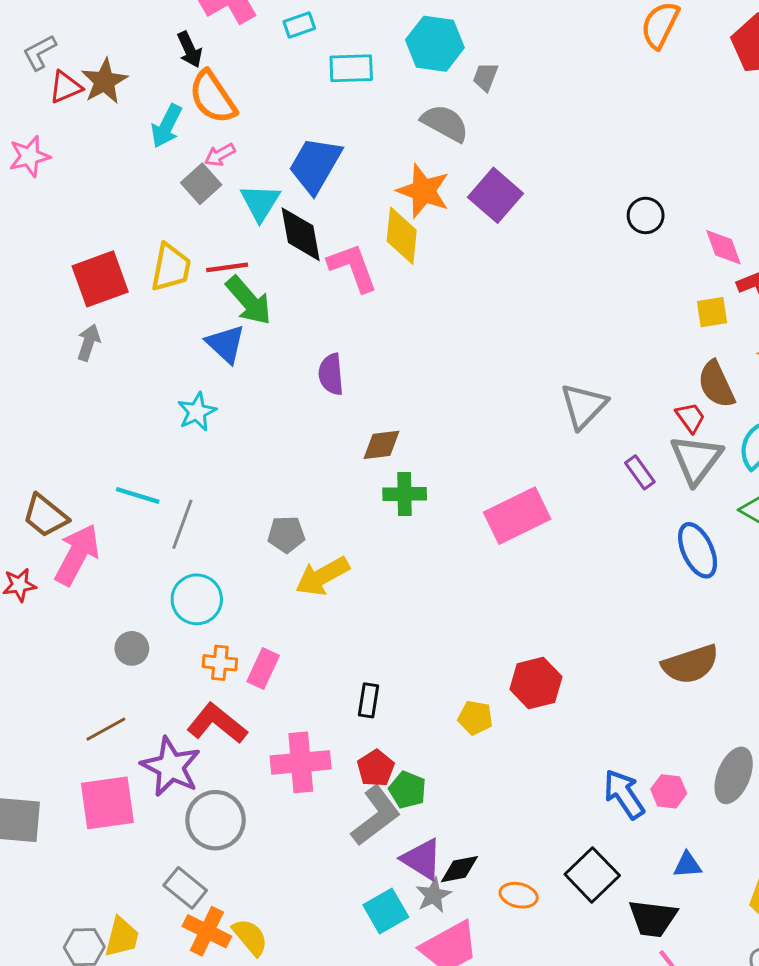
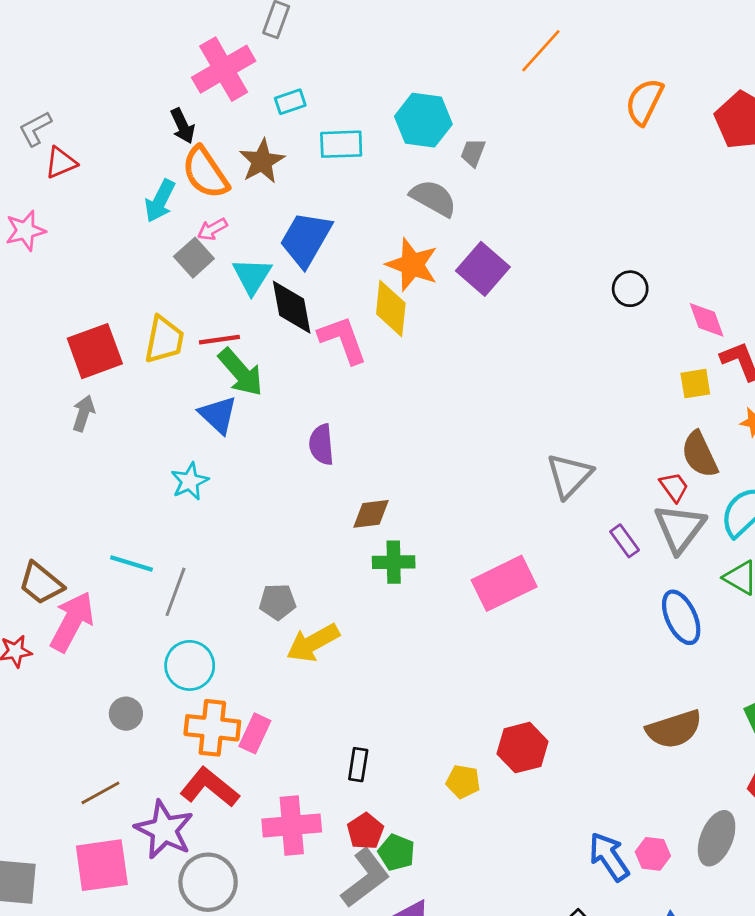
brown star: (104, 81) -> (262, 161), moved
orange cross: (220, 663) -> (212, 728), size x1.6

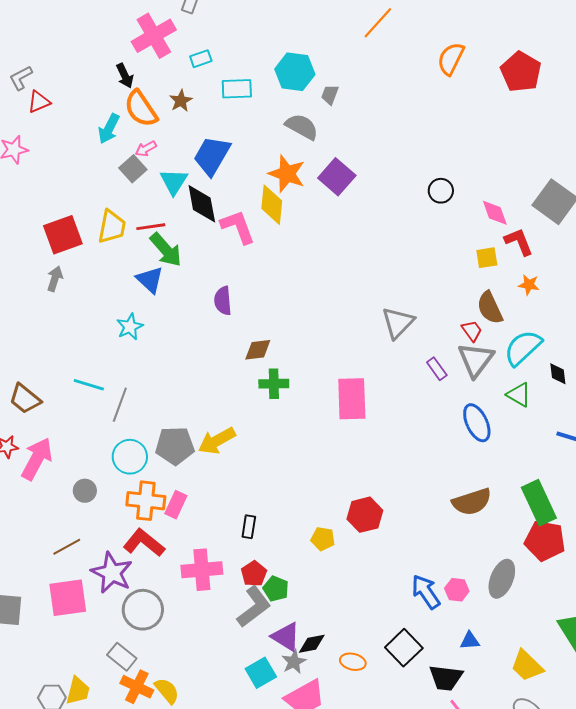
brown star: (262, 161) -> (181, 101), size x0.7
pink rectangle: (504, 583) -> (352, 399), turned -66
gray pentagon: (277, 602) -> (175, 446), moved, size x1.5
pink arrow: (72, 622) -> (37, 459), moved

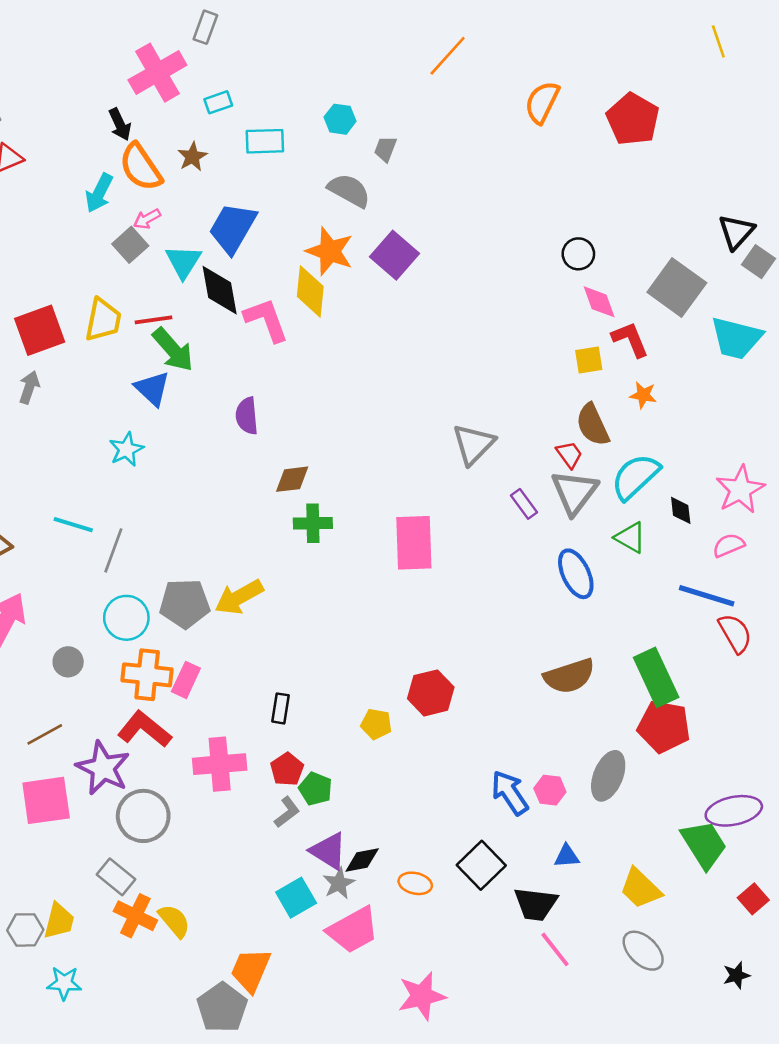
cyan hexagon: (295, 72) -> (340, 119), size x0.6
black circle: (441, 191) -> (578, 254), moved
gray L-shape: (254, 607) -> (287, 812), size x0.6

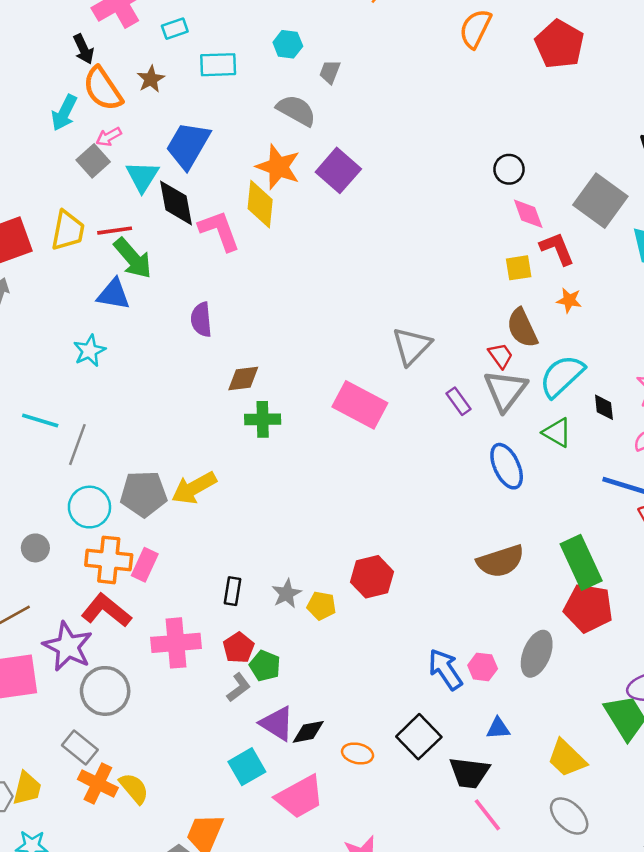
blue triangle: (152, 389) -> (114, 294), turned -33
pink rectangle: (414, 543) -> (360, 405), moved, turned -60
gray star: (339, 883) -> (287, 594), moved

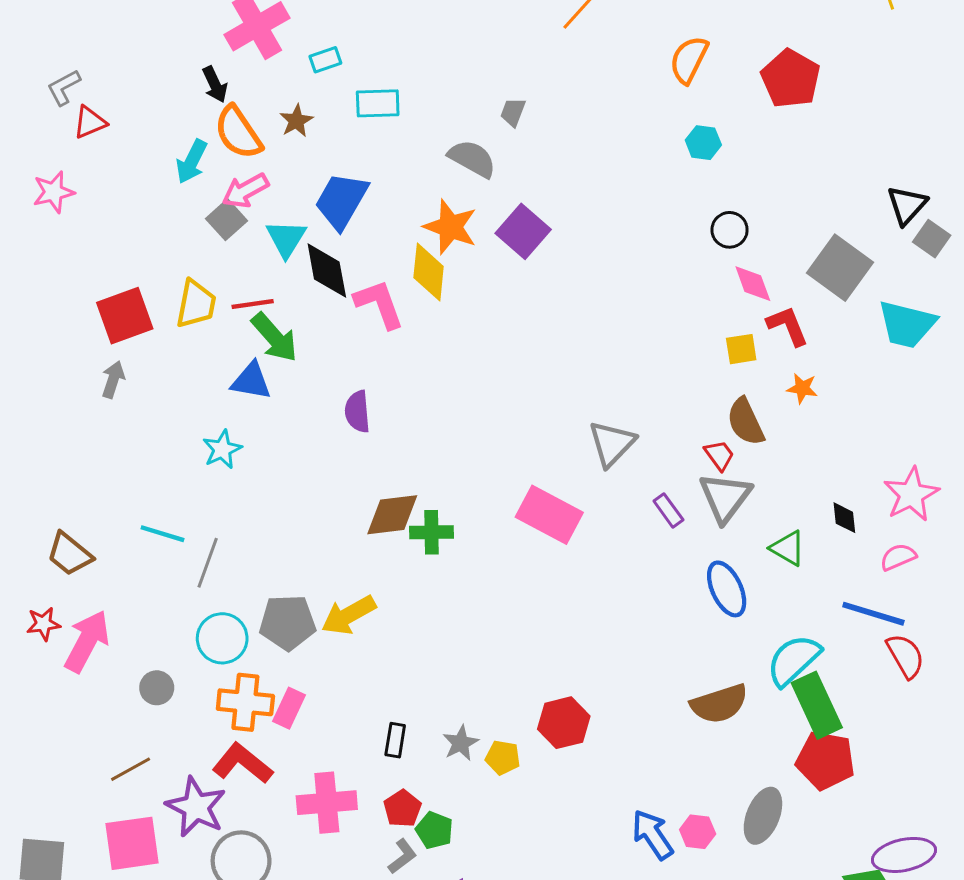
cyan hexagon: (288, 44) -> (703, 143), moved
pink arrow: (109, 137) -> (245, 191), size x1.5
cyan semicircle: (562, 376) -> (793, 660), moved
brown diamond: (243, 378) -> (392, 515), moved, size x1.4

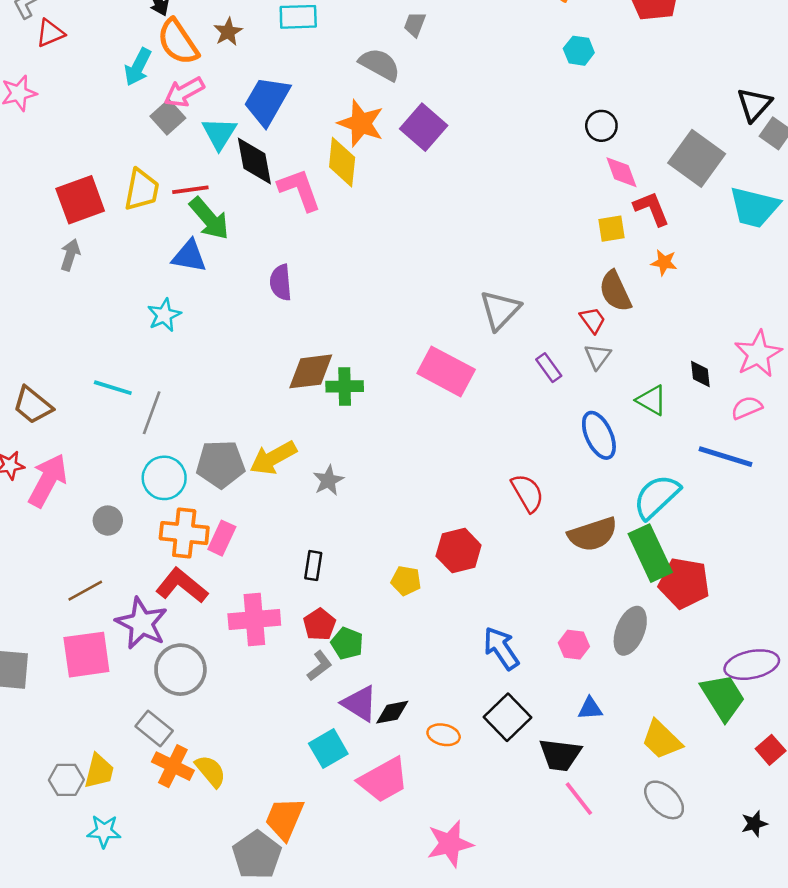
gray triangle: (725, 497) -> (598, 356), size x0.6
red semicircle: (905, 656) -> (527, 493), moved
green rectangle: (817, 705) -> (650, 553), moved
gray star: (461, 743) -> (328, 480), moved
blue arrow: (652, 835) -> (501, 648), moved

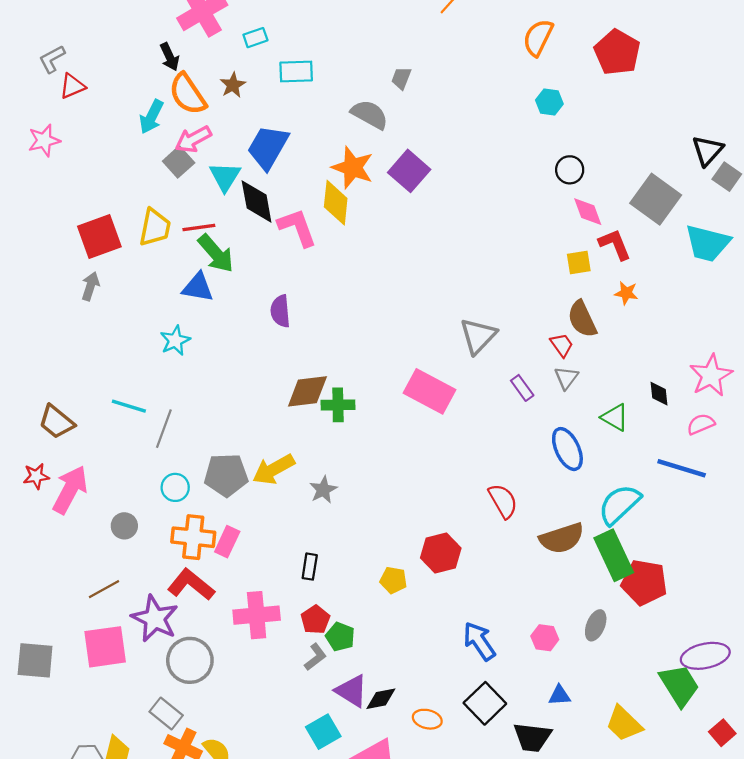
cyan circle: (164, 478) -> (175, 487), size x0.7
gray ellipse: (630, 631) -> (596, 625), size x0.7

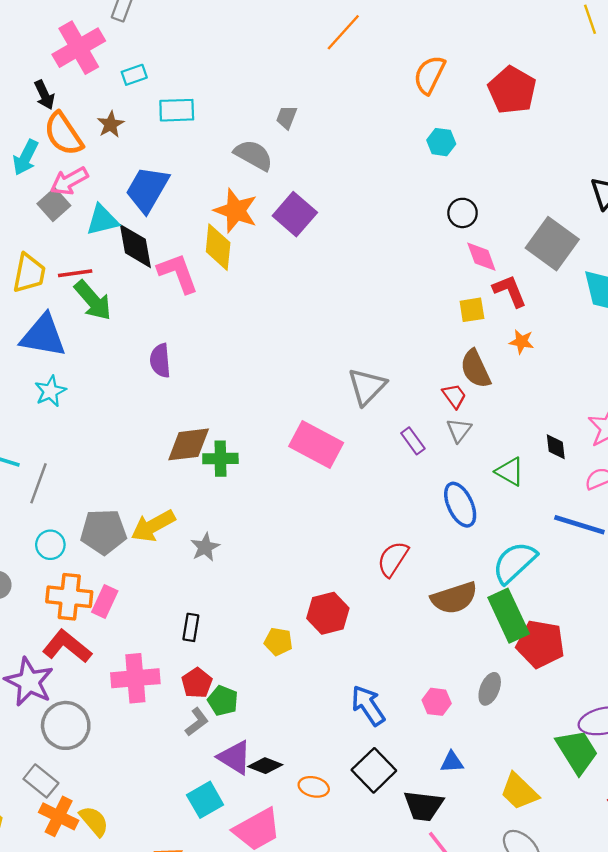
cyan triangle: (225, 177) -> (102, 220), turned 44
blue triangle: (198, 287) -> (43, 336), moved, size x1.4
red semicircle: (503, 501) -> (393, 559), turned -117
black diamond: (381, 699) -> (265, 766), turned 32

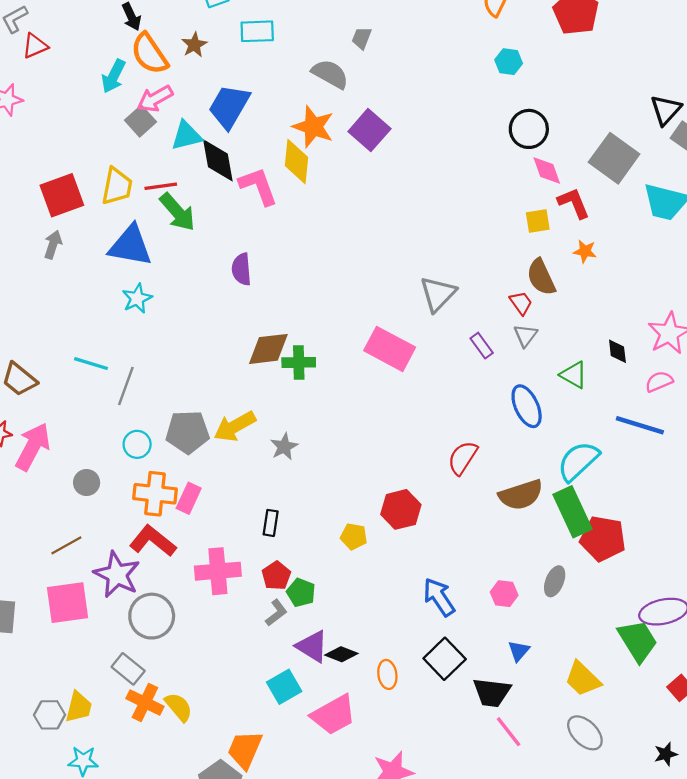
black circle: (463, 213) -> (529, 129), size x1.4
blue triangle: (452, 762) -> (519, 651), turned -45
orange ellipse: (314, 787) -> (387, 674), turned 68

